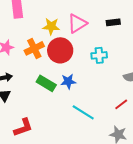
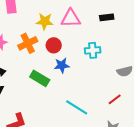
pink triangle: (77, 23) -> (71, 18), turned 30
red circle: (60, 50) -> (54, 45), size x0.6
blue star: (68, 81) -> (62, 65), moved

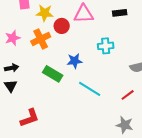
yellow star: (45, 21) -> (45, 13), moved
red circle: (54, 45) -> (62, 26), moved
cyan line: (77, 107) -> (90, 89), moved

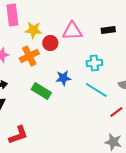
cyan line: (90, 89) -> (96, 90), moved

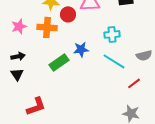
orange cross: (29, 56) -> (47, 27), turned 30
green rectangle: (41, 91) -> (59, 62), turned -66

